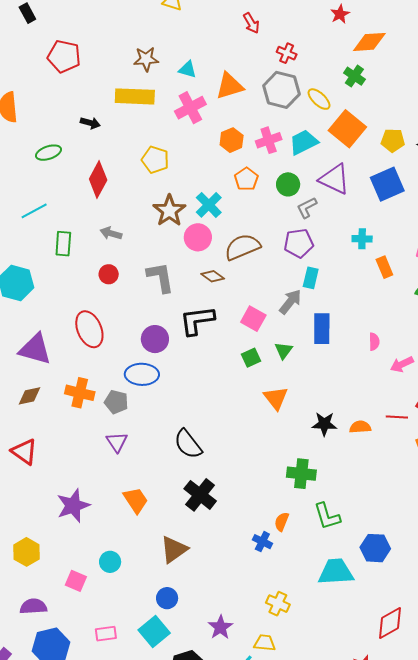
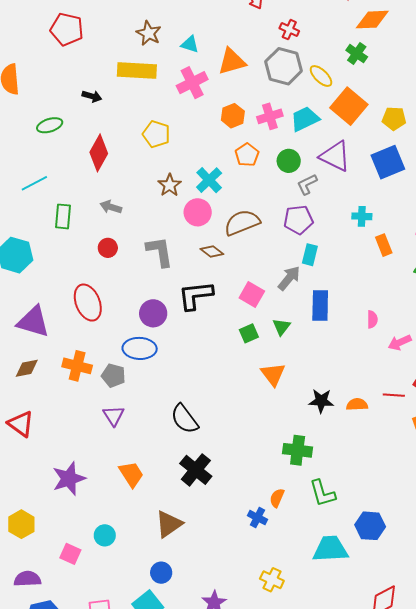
brown star: (146, 59) -> (149, 33), turned 30
brown star: (169, 211) -> (170, 185), size x0.7

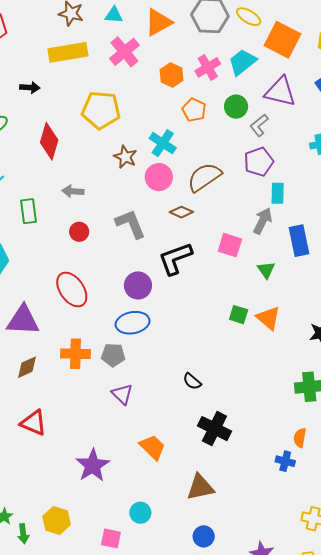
yellow pentagon: (156, 134) -> (101, 110), size x1.4
green square: (249, 333) -> (239, 315), moved, turned -36
black semicircle: (184, 419) -> (192, 381), size x0.6
brown triangle: (169, 524) -> (200, 487), turned 36

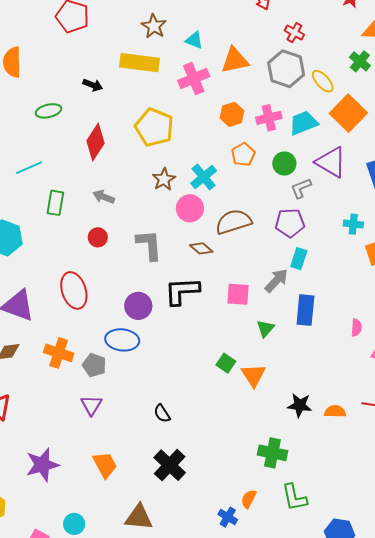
pink square: (230, 245) -> (238, 294), turned -30

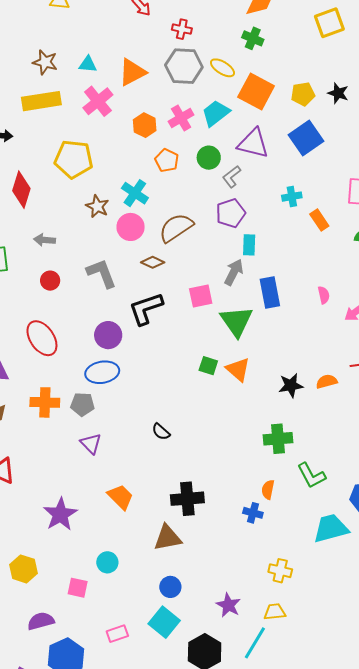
green triangle: (265, 328) -> (236, 321), size x1.8
black cross: (170, 465) -> (187, 499), moved, turned -32

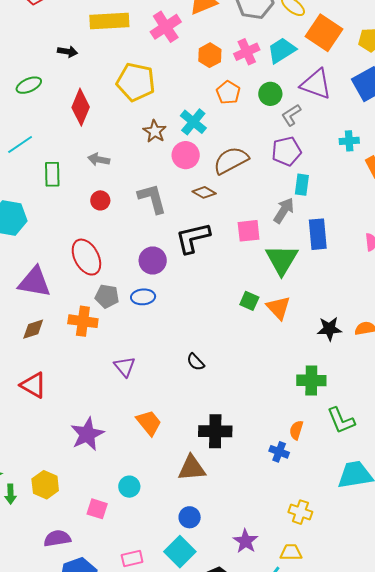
blue ellipse: (102, 372) -> (143, 297), size x0.7
gray pentagon: (82, 404) -> (107, 296), moved

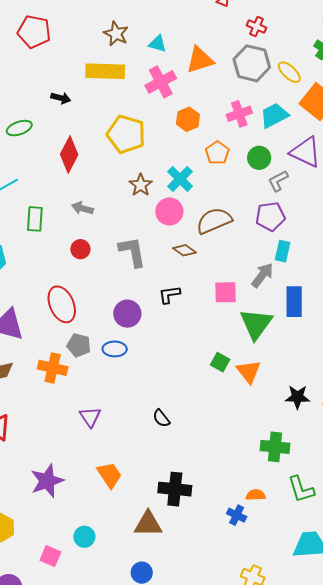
orange hexagon: (210, 55) -> (188, 119), moved
black L-shape: (193, 238) -> (169, 295), size x0.6
orange semicircle: (296, 430) -> (256, 495), turned 66

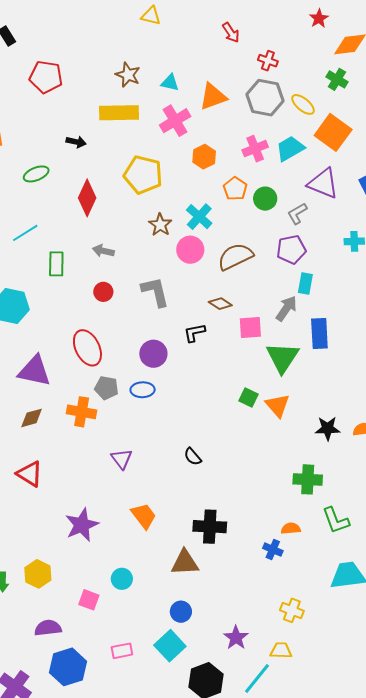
green circle: (259, 158) -> (265, 199), moved
brown diamond: (185, 250) -> (220, 304), moved

